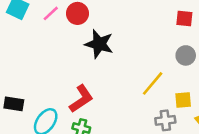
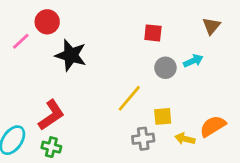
pink line: (51, 13) -> (21, 41), moved
red square: (184, 19) -> (153, 33), moved

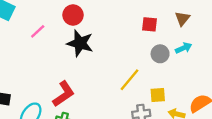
red circle: (47, 22) -> (73, 15), moved
brown triangle: (211, 26) -> (182, 19), moved

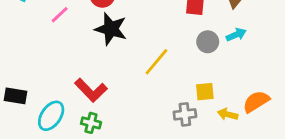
yellow line: (129, 80) -> (156, 62), moved
red L-shape: (64, 94) -> (91, 90), turned 80

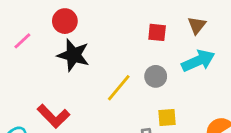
cyan arrow: (236, 35) -> (198, 61), size x1.6
gray circle: (208, 42) -> (156, 76), moved

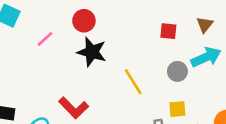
gray circle: (156, 76) -> (177, 71), moved
yellow line: (119, 88) -> (133, 82), turned -72

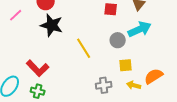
yellow square: (177, 109) -> (126, 65), moved

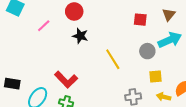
black star: (52, 25) -> (80, 36), size x0.7

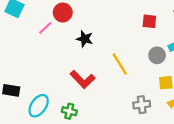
red circle: (74, 11) -> (63, 13), moved
red L-shape: (66, 80) -> (82, 79), moved

